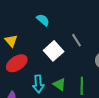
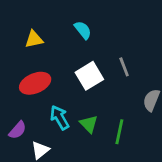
yellow triangle: (11, 41) -> (34, 39), moved, turned 48
cyan arrow: (38, 84) -> (60, 118), turned 144

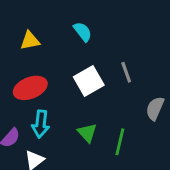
cyan arrow: (60, 118) -> (41, 124), moved, turned -145

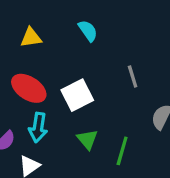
white square: (89, 81) -> (77, 95), moved
red ellipse: (30, 88) -> (29, 88), turned 52

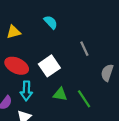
green triangle: (87, 139) -> (60, 94), turned -32
green line: (122, 151) -> (84, 99), turned -42

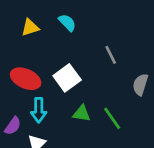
yellow triangle: (14, 32) -> (30, 28), moved

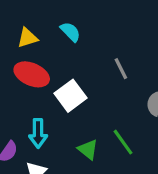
red ellipse: (26, 79) -> (32, 74), moved
green triangle: (82, 113) -> (88, 149), moved, turned 30

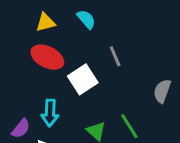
gray line: (121, 69) -> (115, 56), moved

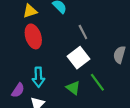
red ellipse: (47, 57) -> (33, 36), turned 50
white square: (83, 79) -> (79, 58), moved

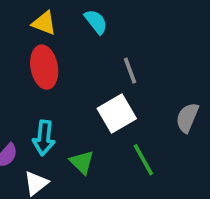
yellow triangle: (30, 11) -> (44, 23), turned 32
green triangle: (73, 88) -> (82, 162), moved

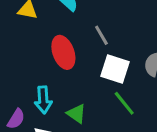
red ellipse: (44, 67) -> (63, 52), moved
white square: (117, 113) -> (115, 69), moved, turned -32

